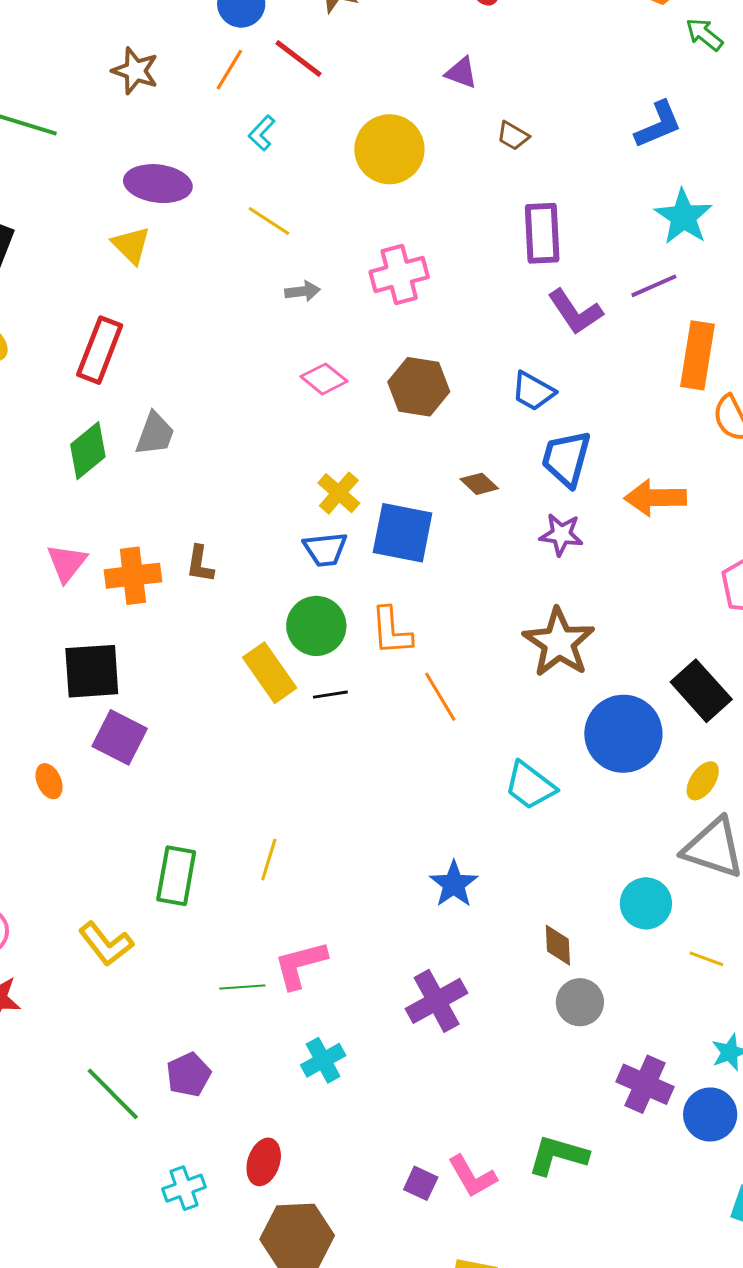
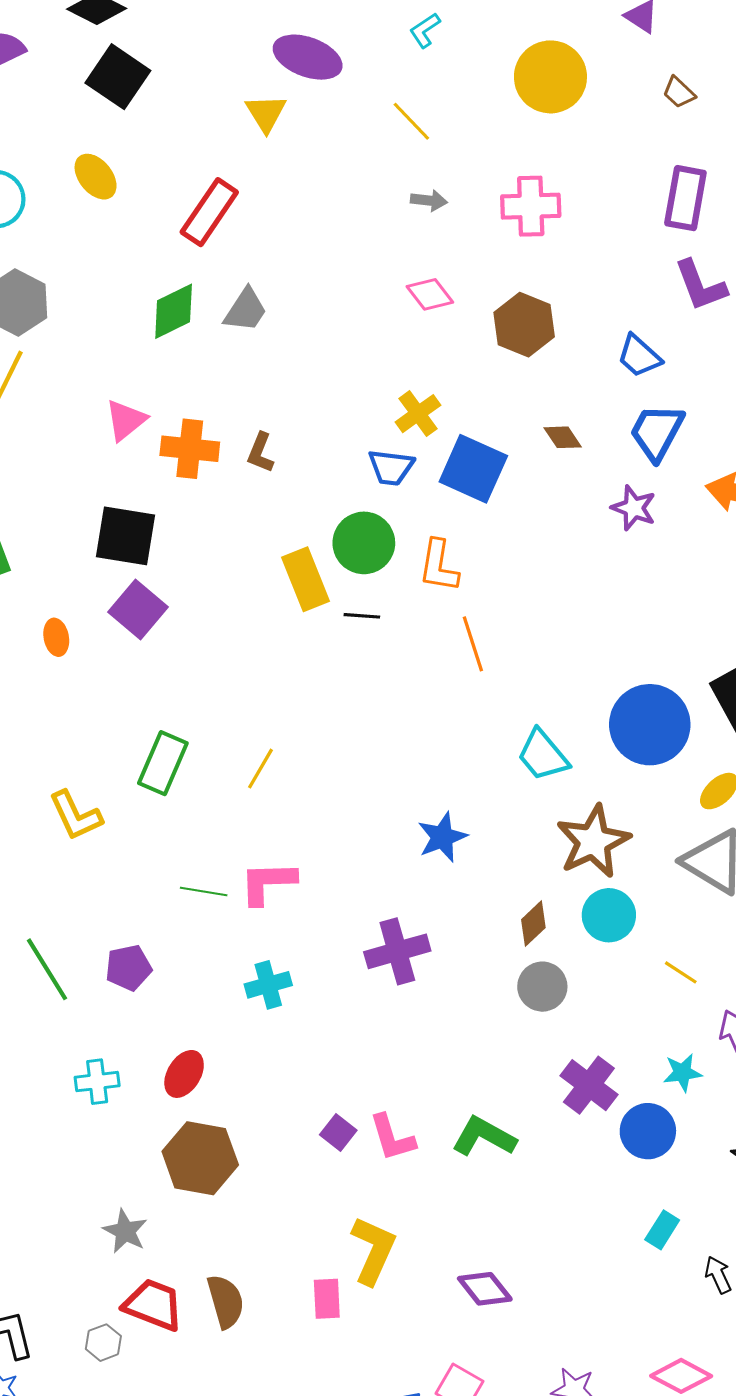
brown star: (559, 642) -> (593, 841), moved
cyan circle: (646, 903) -> (609, 915), moved
brown diamond: (558, 945) -> (533, 924), turned 36

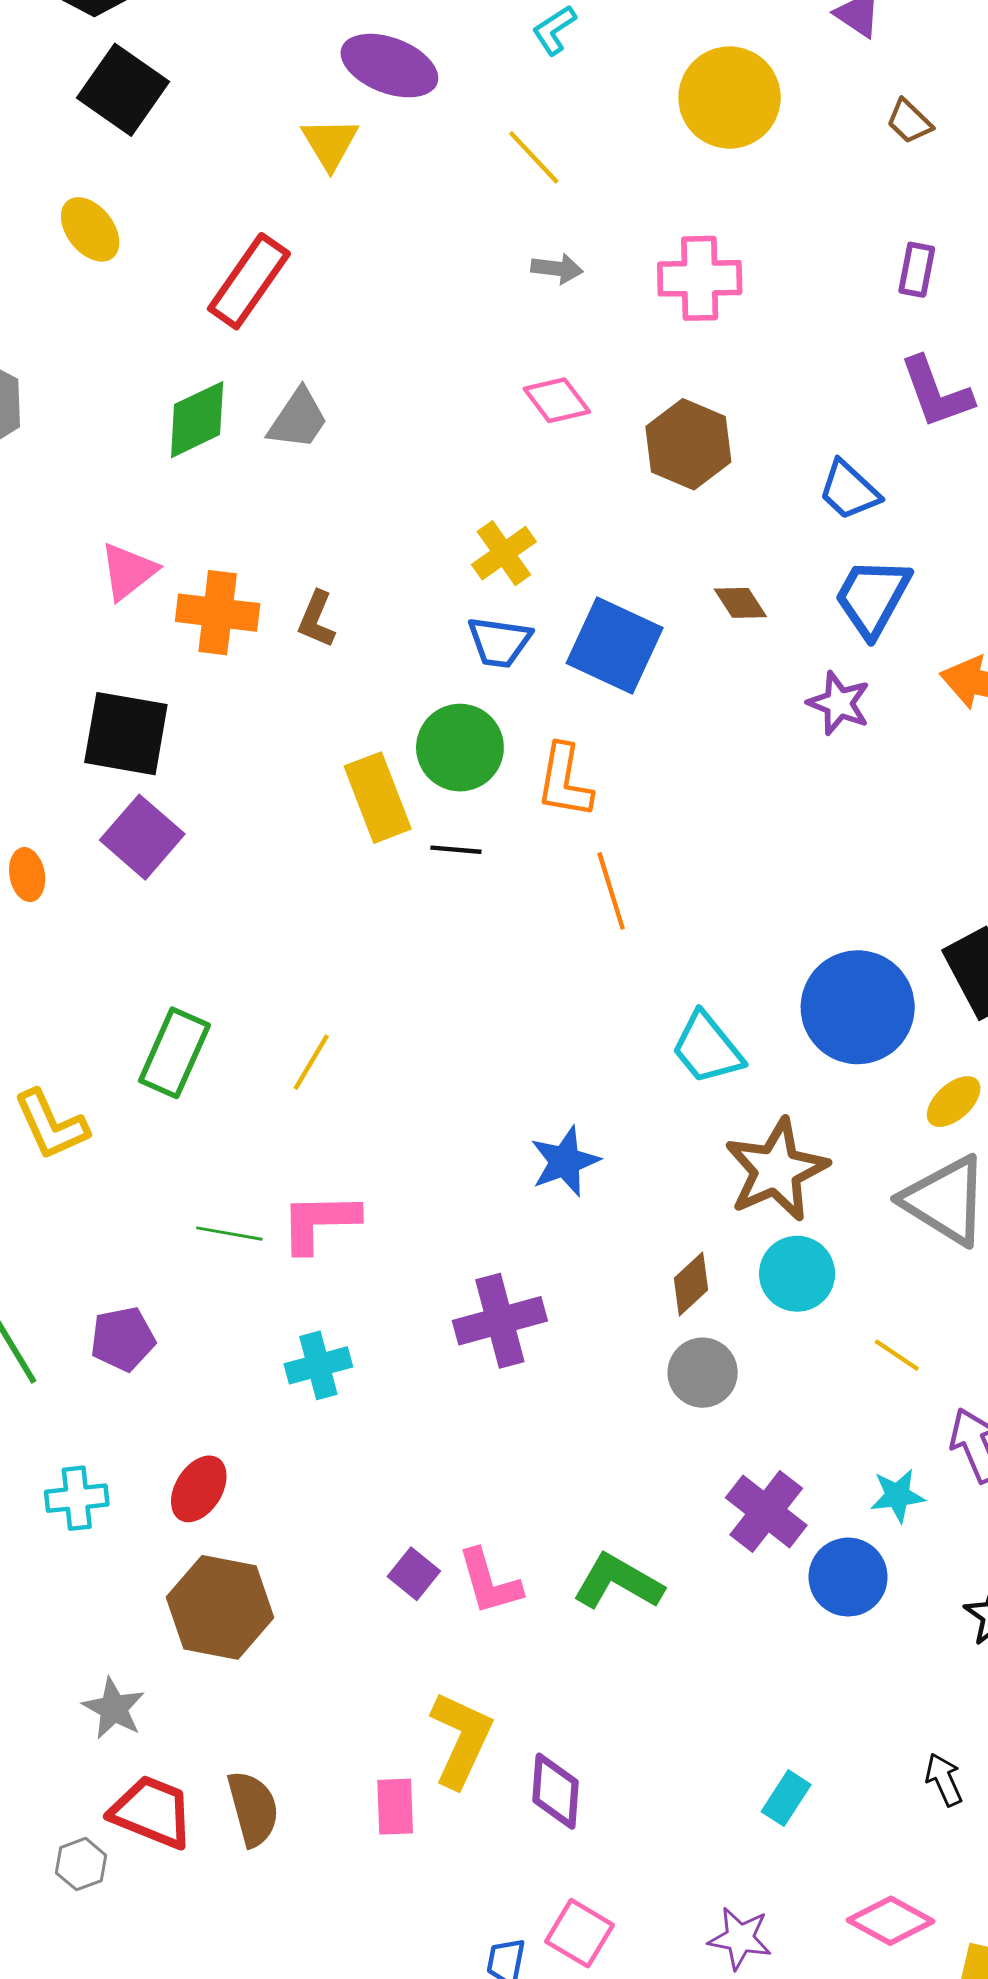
purple rectangle: (685, 198) -> (917, 270), size x0.6
yellow cross: (418, 414) -> (504, 553), moved
cyan rectangle: (662, 1230) -> (786, 1798), moved
purple diamond: (485, 1289) -> (556, 1791), moved, turned 42

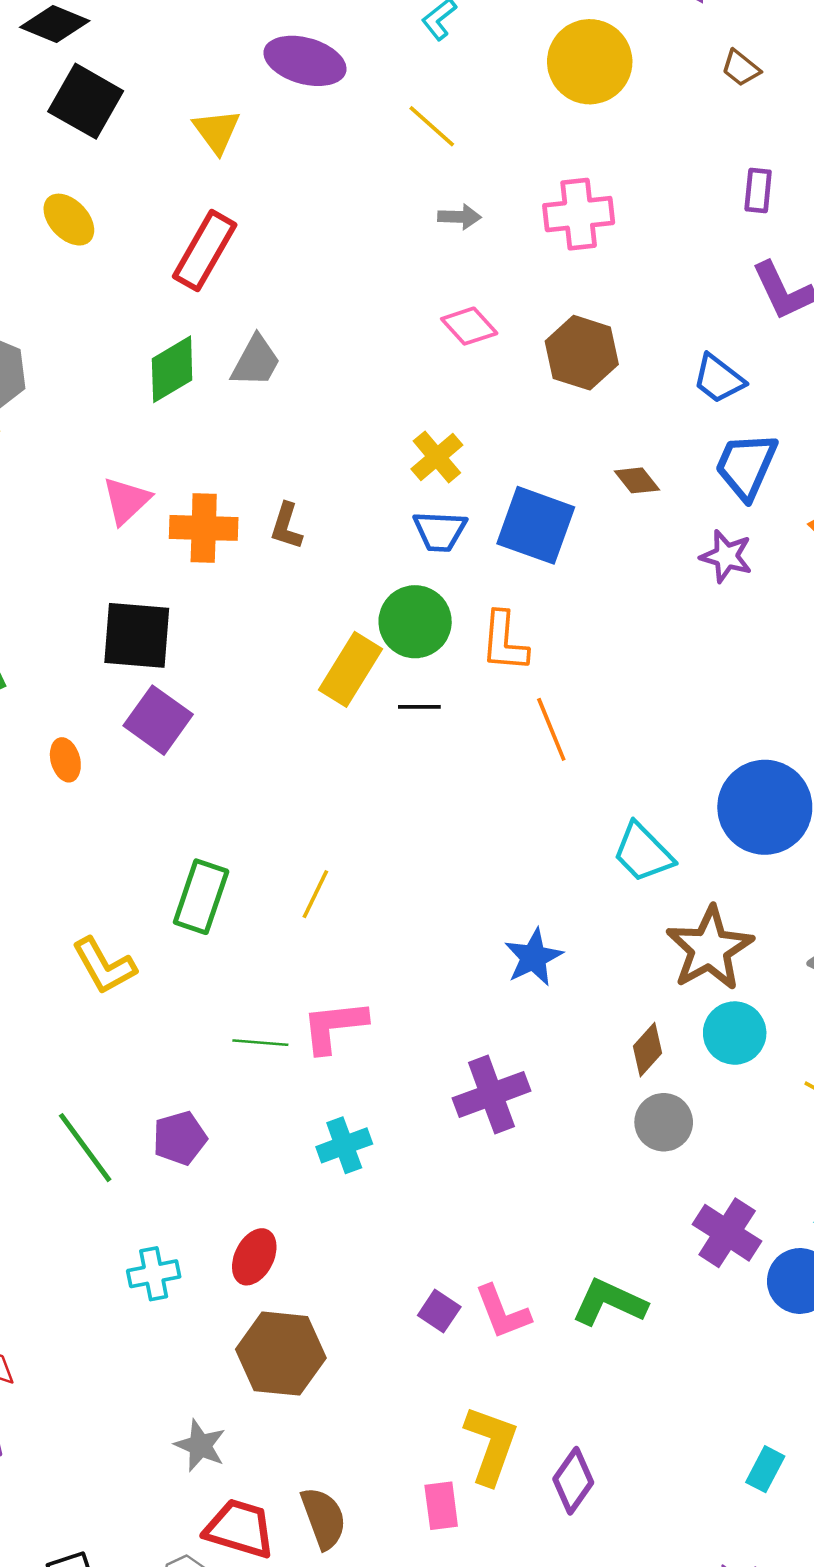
yellow triangle: (330, 143) -> (217, 131), moved
yellow rectangle: (378, 798) -> (350, 669), turned 58
purple diamond: (556, 1791) -> (573, 1481), turned 36

